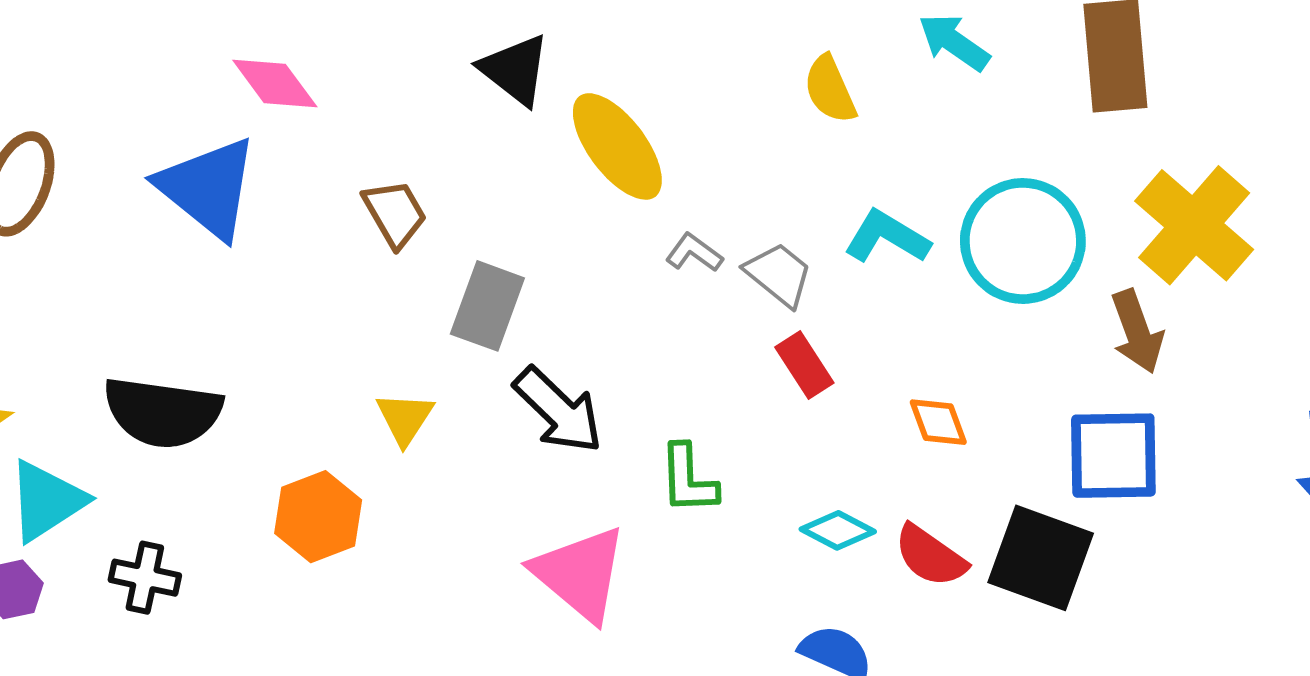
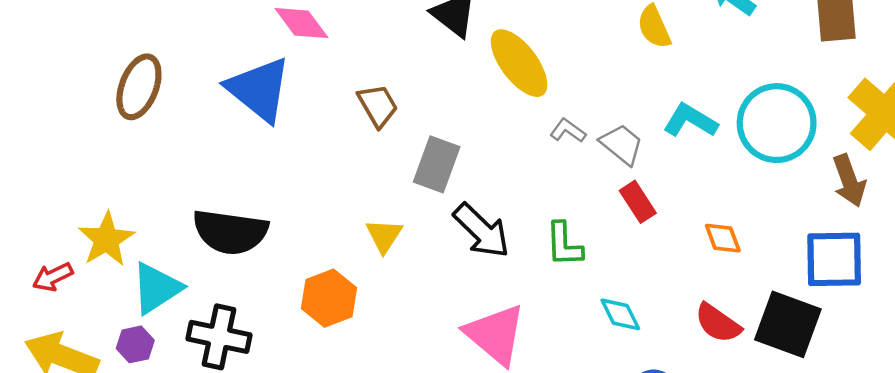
green L-shape: (688, 479) -> (564, 244), moved
cyan diamond: (838, 530) -> (620, 314), moved, turned 36
black cross: (145, 578) -> (219, 337), size x1.4

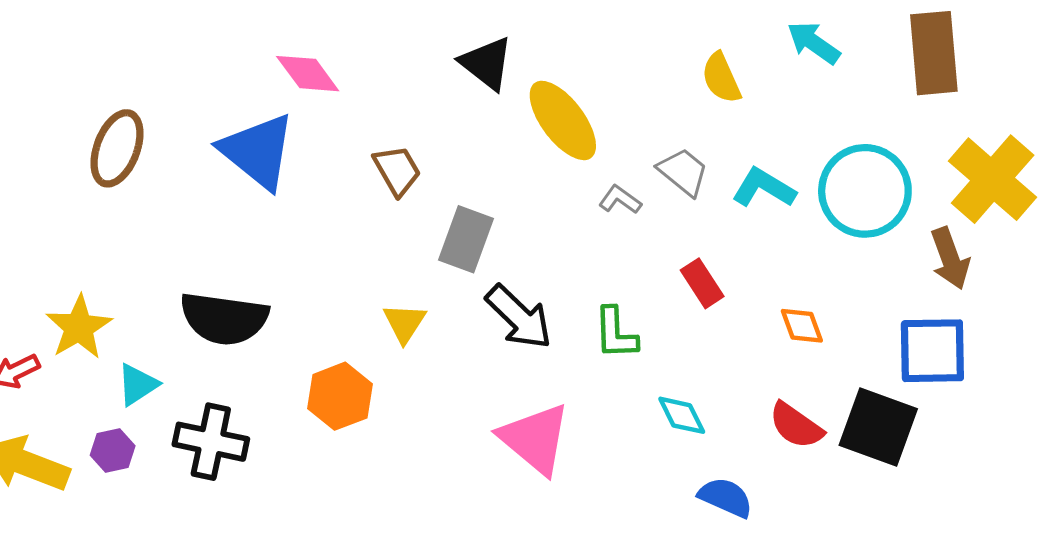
gray trapezoid: (622, 144) -> (683, 172), moved
cyan triangle: (156, 288) -> (138, 384), size x0.7

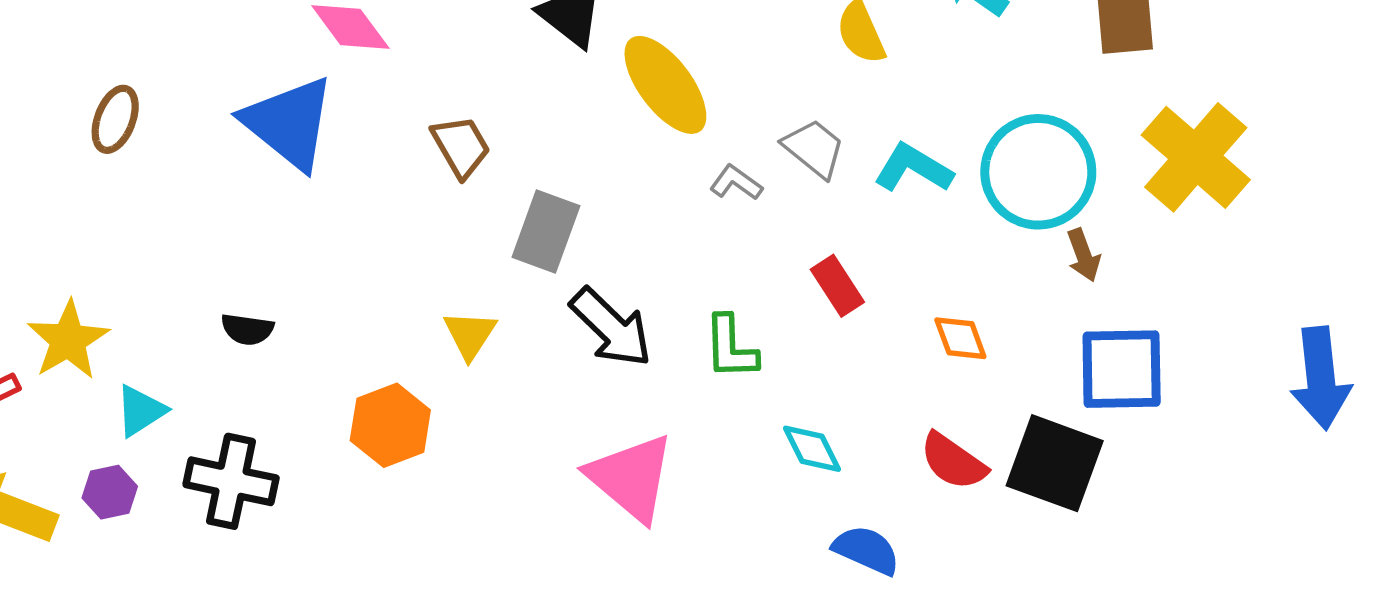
brown ellipse: (117, 148) -> (115, 119), size x0.7
brown arrow: (950, 258) -> (1084, 255), moved, size x0.7
black semicircle: (224, 318) -> (247, 329), size x0.5

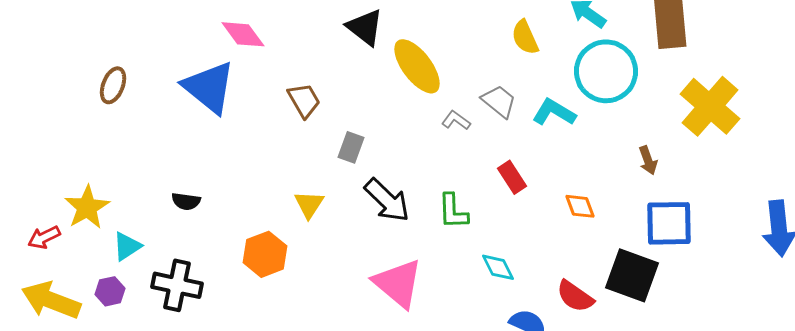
cyan circle: (1038, 172) -> (606, 71), moved
gray rectangle: (546, 232) -> (351, 147), size x0.7
red semicircle: (953, 461) -> (575, 296), moved

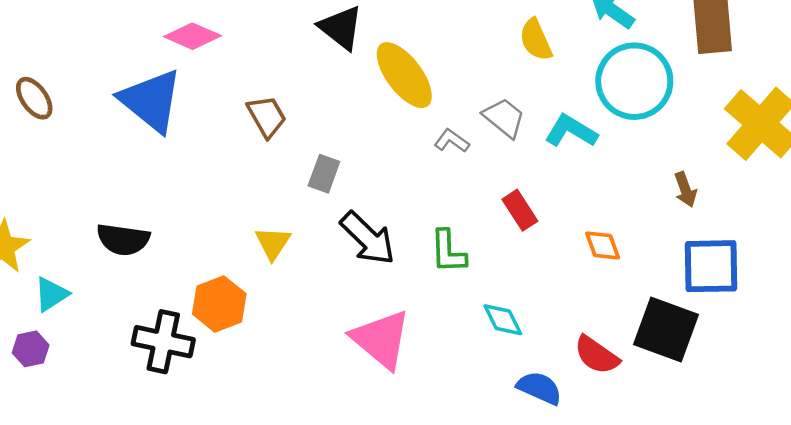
pink diamond: (243, 34) -> (192, 36), turned -30
brown ellipse: (113, 85) -> (34, 98), turned -57
black semicircle: (186, 201) -> (123, 239), size x1.5
black cross: (177, 285) -> (163, 342), moved

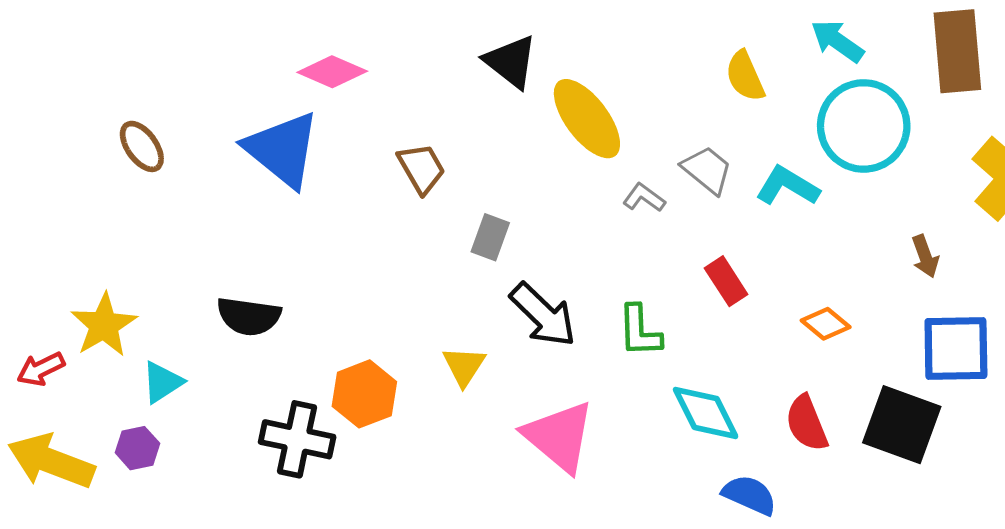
yellow triangle: (273, 243) -> (464, 366), moved
orange diamond: (603, 245) -> (826, 324), turned -30
cyan diamond: (503, 320) -> (706, 413), size x1.4
red semicircle: (597, 355) -> (807, 423), moved, turned 33

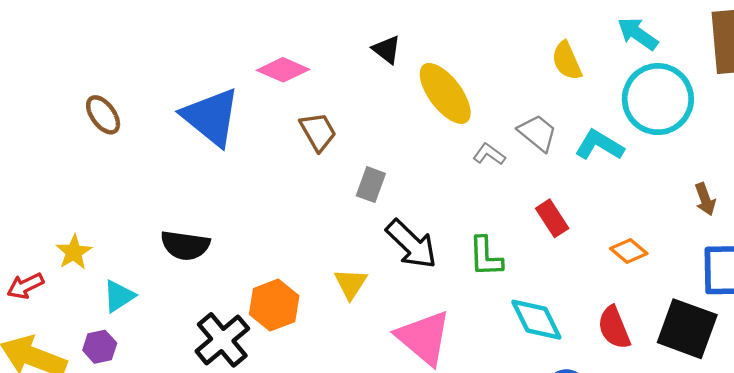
black triangle: (511, 62) -> (387, 50), size x0.7
pink diamond: (332, 72) -> (283, 70), moved
yellow star: (104, 325) -> (74, 252), size x0.7
black cross: (297, 439) -> (222, 340), turned 38

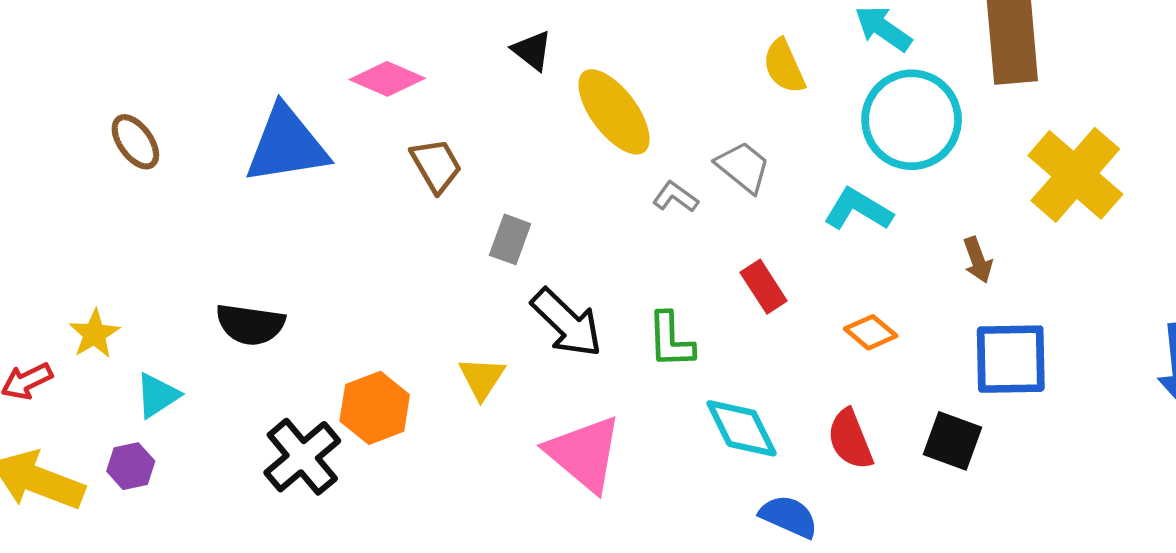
blue triangle: (211, 117) -> (287, 145), turned -48
cyan L-shape: (599, 145) -> (858, 209), moved
black square: (687, 329) -> (953, 441), size x0.7

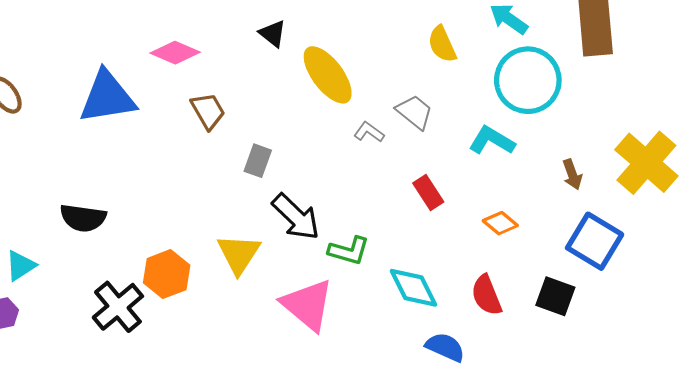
yellow cross: (1075, 175) -> (646, 163), moved
green L-shape: (671, 340) -> (349, 251), moved, turned -72
blue square: (1011, 359) -> (595, 241), turned 32
yellow triangle: (482, 378) -> (239, 254), size x1.4

